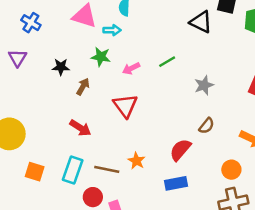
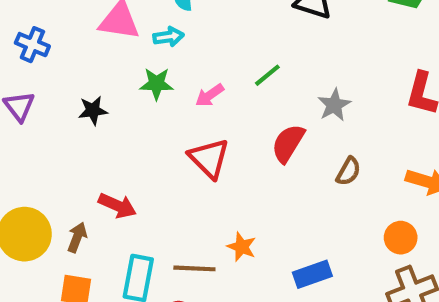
brown arrow: (83, 87) -> (77, 237), moved
red arrow: (80, 128) -> (117, 206), moved
red semicircle: (180, 150) -> (288, 143), moved

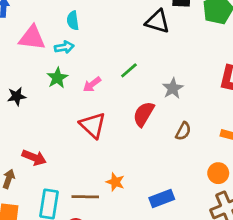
green star: (156, 84) -> (57, 78), turned -30

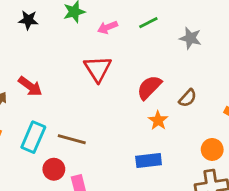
gray star: (173, 88) -> (190, 38), moved, turned 30
red semicircle: (144, 114) -> (149, 87), moved
orange star: (115, 182) -> (158, 120), moved

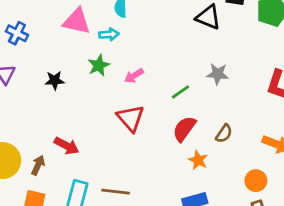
green line: (148, 23) -> (181, 92), moved

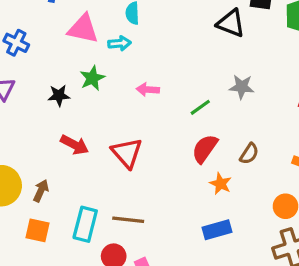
green star: (99, 65) -> (92, 78), moved
pink arrow: (134, 76) -> (148, 90), turned 36
red triangle: (131, 118) -> (127, 153), moved
red arrow: (67, 146) -> (75, 145), moved

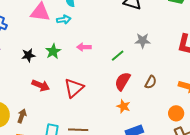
green star: (92, 78) -> (53, 51), moved
red triangle: (127, 153) -> (74, 88), turned 35
orange star: (220, 184) -> (123, 106), moved

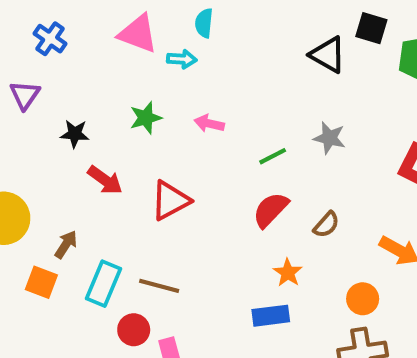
black star: (28, 55) -> (75, 134), moved
orange star: (123, 106) -> (288, 273), moved
brown arrow: (22, 116) -> (66, 245), moved

